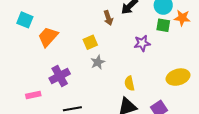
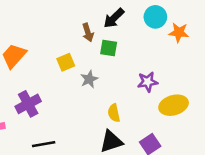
green square: (163, 25) -> (109, 48), moved
purple star: (142, 43) -> (148, 82), moved
gray star: (98, 62) -> (89, 79), moved

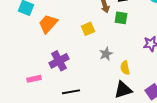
gray star: (89, 79) -> (106, 54), moved

